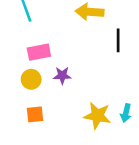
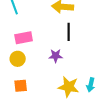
black line: (118, 40) -> (69, 32), moved
purple star: (62, 75) -> (56, 56), moved

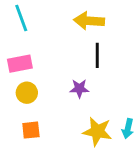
pink rectangle: (24, 38) -> (20, 64), moved

